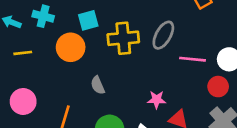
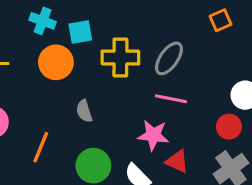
cyan cross: (43, 16) -> (43, 21), moved
pink line: (193, 59) -> (171, 99), moved
pink star: (157, 100) -> (153, 135), size x1.4

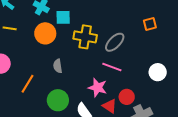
red circle: (229, 127) -> (127, 97), moved

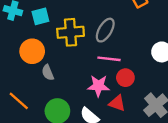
orange circle: (45, 33) -> (32, 51), moved
orange line: (28, 84) -> (19, 101), turned -66
red circle: (127, 97) -> (125, 78), moved

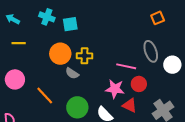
gray ellipse: (105, 30) -> (151, 51), moved, turned -55
yellow cross: (71, 32) -> (85, 56), moved, size x0.7
gray semicircle: (48, 73) -> (72, 73), turned -40

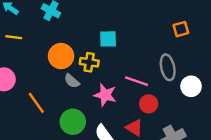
cyan square: (70, 24) -> (108, 39), moved
pink star: (115, 89) -> (105, 95), moved

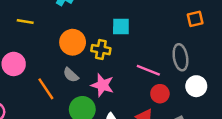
gray semicircle: (72, 81) -> (71, 75), moved
white circle: (191, 86) -> (196, 86), moved
pink star: (105, 95) -> (102, 85), moved

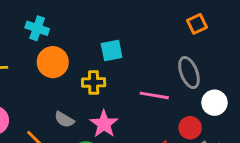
orange circle: (73, 42) -> (53, 62), moved
pink star: (102, 85) -> (104, 124), turned 30
red circle: (160, 94) -> (190, 128), moved

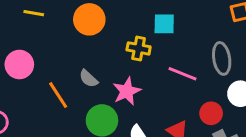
cyan square: (112, 51) -> (164, 24), moved
yellow cross: (94, 82) -> (139, 48), moved

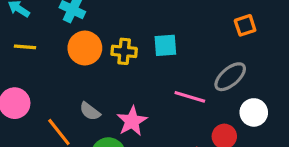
yellow cross: (139, 48) -> (124, 51), moved
gray ellipse: (222, 58) -> (230, 77), turned 64

